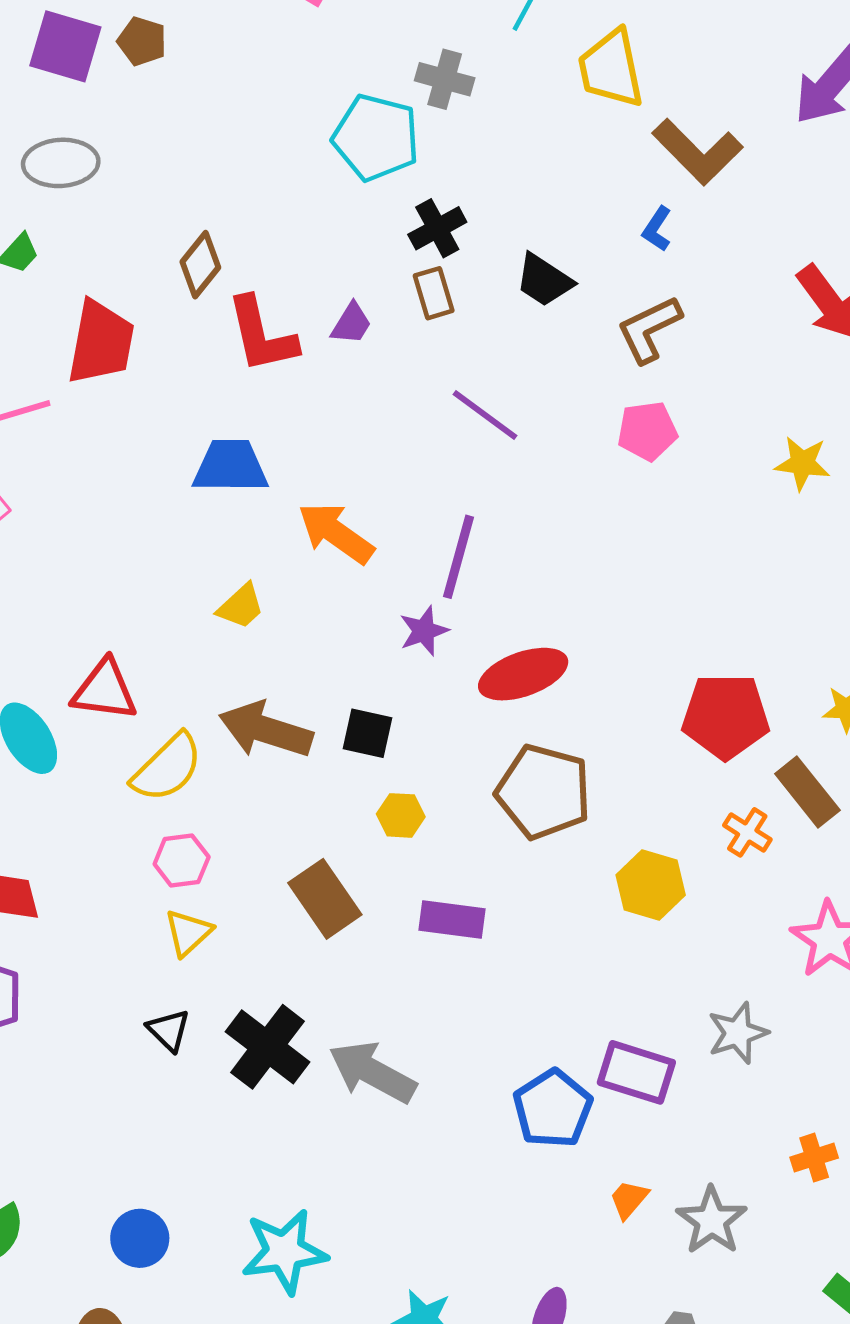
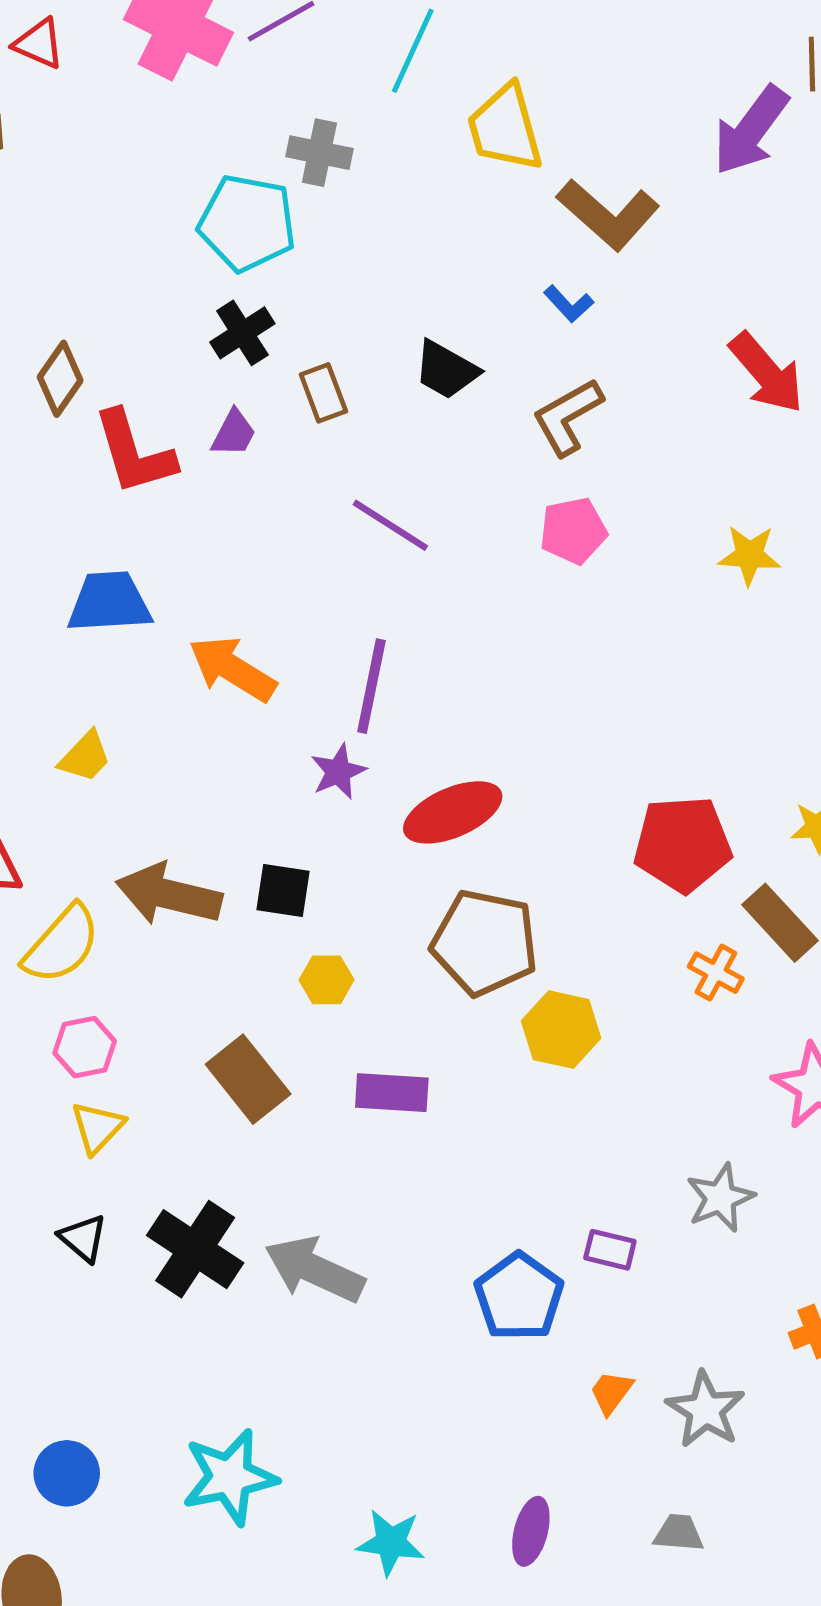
black cross: (437, 228) -> (242, 333), moved
blue L-shape: (657, 229) -> (569, 304), turned -72
yellow trapezoid: (241, 606) -> (85, 757), moved
yellow hexagon: (651, 885) -> (561, 1030), moved
purple rectangle: (636, 1072) -> (610, 1250), size x0.6

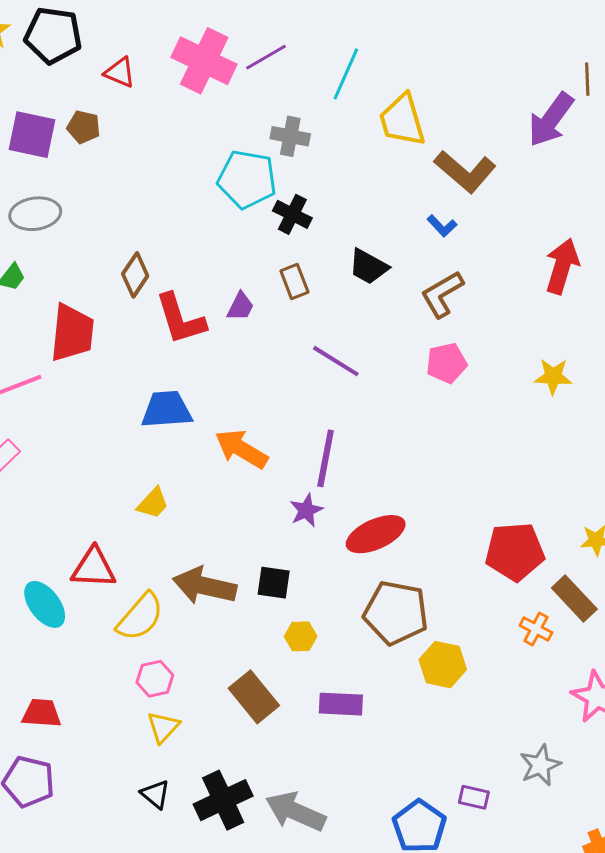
black cross: (242, 333) -> (292, 214), moved, turned -30
red arrow: (767, 373) -> (562, 266), turned -122
black cross: (195, 1249) -> (223, 800), turned 32

